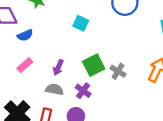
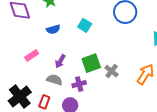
blue semicircle: (25, 35) -> (53, 29), moved
purple cross: (83, 91) -> (79, 84), turned 32

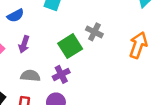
purple arrow: (60, 61) -> (24, 44), moved
gray cross: (112, 71) -> (94, 32), moved

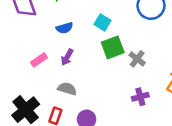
green square: (70, 46) -> (113, 47), moved
purple cross: (61, 74) -> (140, 97), moved

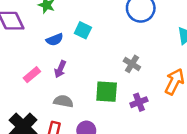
cyan square: (102, 22) -> (83, 30), moved
green square: (113, 47) -> (107, 92), moved, turned 30

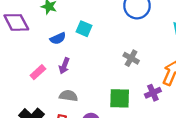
green square: (107, 92) -> (120, 98), moved
purple cross: (139, 102) -> (153, 93), moved

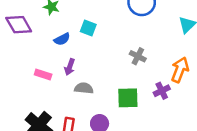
pink rectangle: (38, 72) -> (43, 75), turned 63
gray semicircle: (68, 96) -> (84, 88), moved

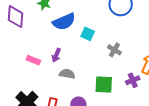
purple diamond: (19, 25) -> (16, 17), turned 30
cyan square: (88, 28) -> (88, 34), moved
blue semicircle: (62, 39) -> (64, 22), moved, size x1.6

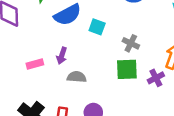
pink rectangle: (33, 60) -> (35, 64), turned -32
green square: (104, 84) -> (127, 69), moved

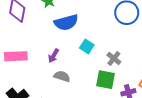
cyan square: (97, 27) -> (87, 46), moved
pink rectangle: (35, 64) -> (16, 56), moved, size x1.5

